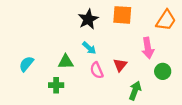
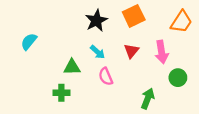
orange square: (122, 15) -> (134, 16), turned -30
cyan semicircle: (26, 64) -> (29, 42), moved
red triangle: (120, 65) -> (131, 51), moved

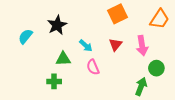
black star: (96, 21) -> (57, 25), moved
green arrow: (148, 99) -> (141, 87), moved

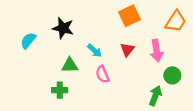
black star: (57, 25) -> (63, 28), turned -30

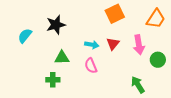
black star: (63, 28) -> (56, 25), turned -30
cyan arrow: (95, 51) -> (92, 45), moved, turned -32
green circle: (172, 75) -> (158, 60), moved
green arrow: (155, 96) -> (138, 85), turned -54

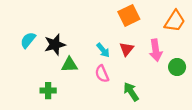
black star: (56, 25) -> (55, 45), moved
cyan arrow: (92, 45) -> (103, 50), turned 40
green cross: (53, 80) -> (48, 91), moved
green arrow: (138, 85) -> (131, 92), moved

